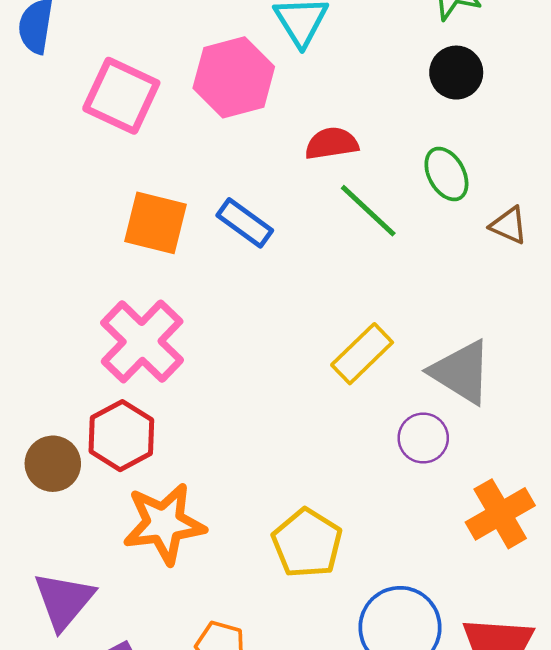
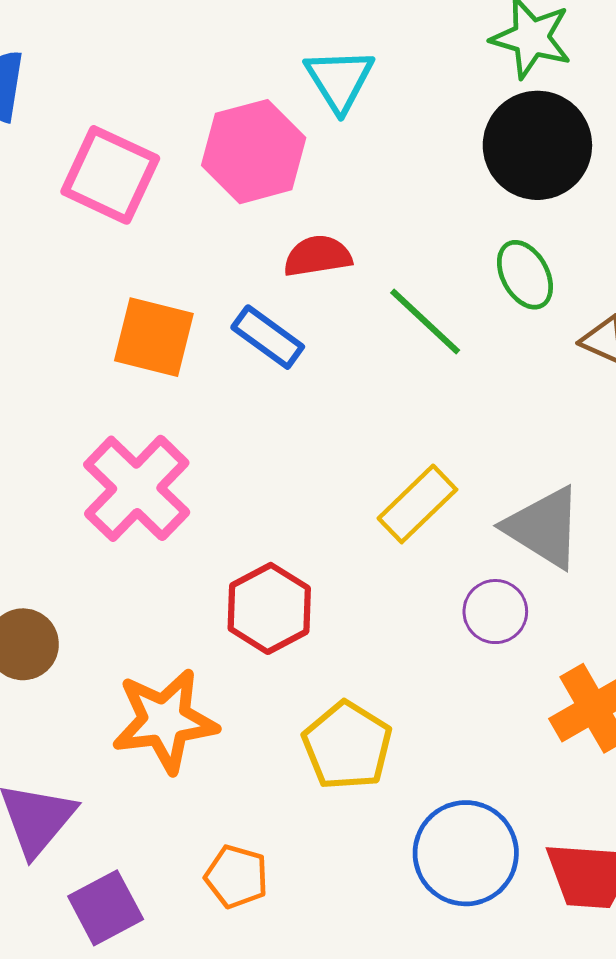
black circle: (456, 73) -> (537, 145), size x1.6
red semicircle: (332, 143) -> (318, 256), moved
red hexagon: (121, 436) -> (269, 608), moved

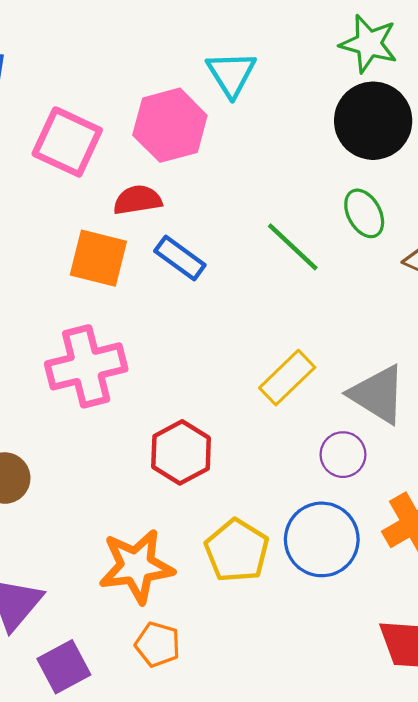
red semicircle: (318, 256) -> (138, 200), moved
pink cross: (137, 488) -> (86, 366), turned 32
orange star: (165, 721) -> (136, 566), moved
blue circle: (466, 853) -> (322, 539), moved

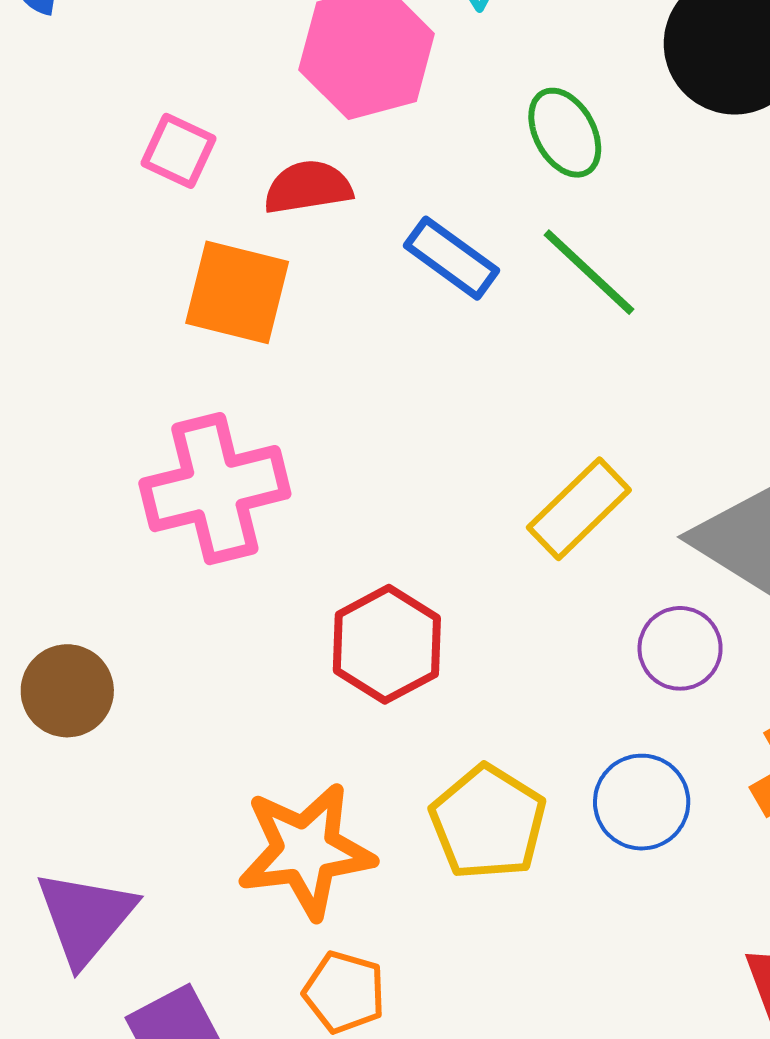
pink square: (67, 142) -> (178, 151), moved, size x0.6
green ellipse: (364, 213) -> (565, 133), moved
blue rectangle: (180, 258) -> (452, 258), moved
blue circle: (322, 539) -> (642, 802), size x0.7

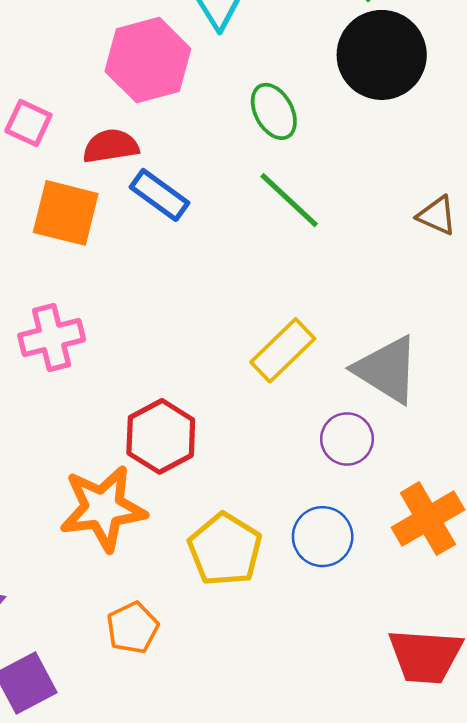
blue rectangle: (452, 258) -> (159, 195), moved
pink cross: (215, 489) -> (52, 337), size x0.7
orange star: (306, 851) -> (103, 508), moved
orange pentagon: (344, 992) -> (132, 628), moved, turned 30

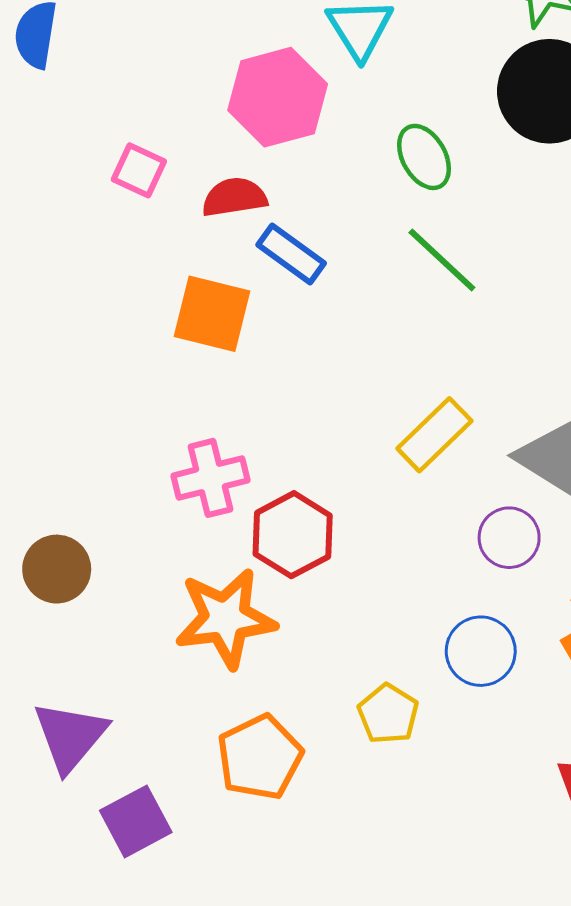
orange square: (66, 213) -> (212, 314), moved
pink cross: (52, 337) -> (210, 478), moved
yellow pentagon: (225, 549) -> (388, 714), moved, size x0.7
orange pentagon: (132, 628) -> (260, 757), size x1.4

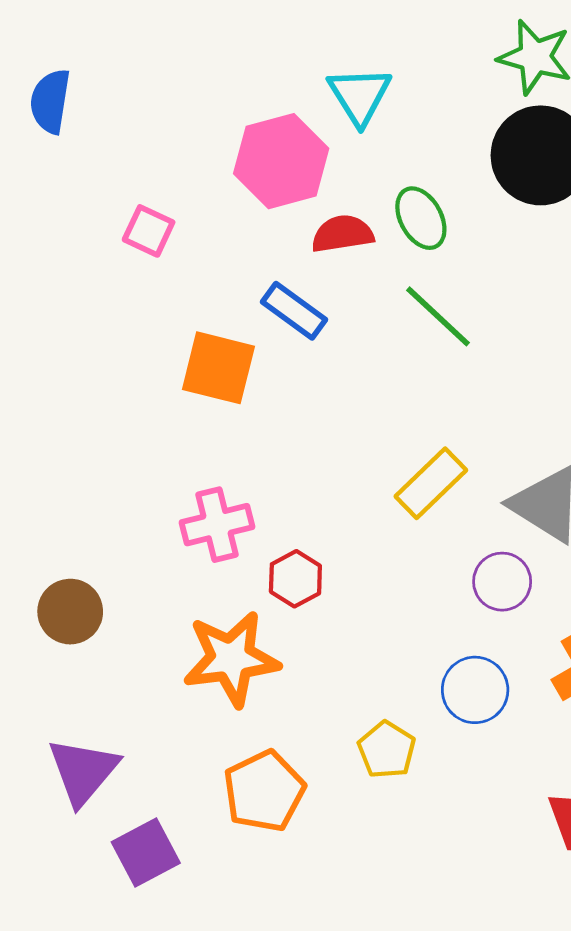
red semicircle: (234, 197) -> (342, 234), moved
red hexagon: (293, 535) -> (295, 579), size x0.7

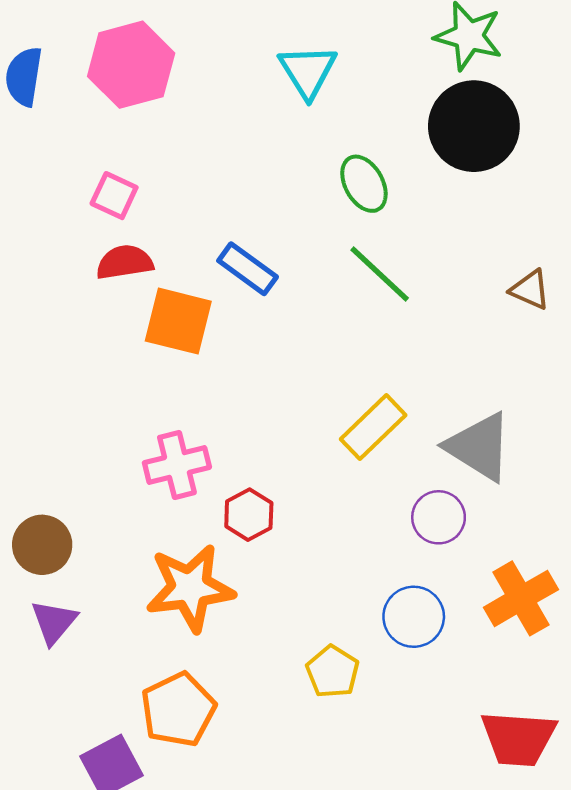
pink hexagon: (281, 161) -> (131, 65), moved
red semicircle: (342, 234) -> (125, 262), moved
purple triangle: (83, 771) -> (54, 622), moved, size x0.7
orange pentagon: (264, 791) -> (178, 710), moved

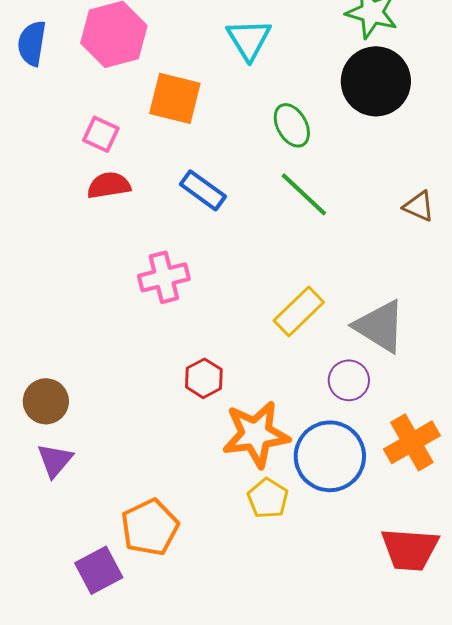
orange square: (178, 321) -> (175, 98), moved
pink cross: (177, 465) -> (164, 277), moved
orange star: (190, 588) -> (256, 434), moved
blue circle: (414, 617) -> (330, 456), size x1.5

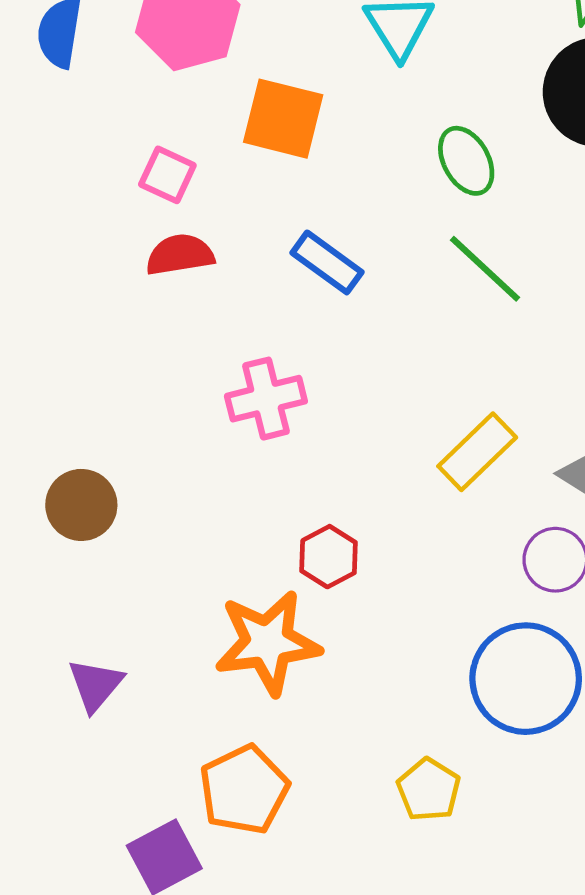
brown circle: (46, 401) -> (81, 505), moved
orange star: (256, 434) -> (268, 643), moved
yellow pentagon: (268, 498) -> (429, 790), moved

